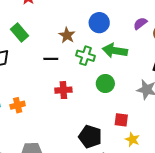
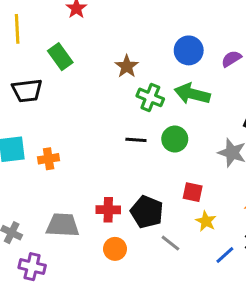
blue circle: (99, 23) -> (189, 50), moved
black line: (51, 59) -> (136, 140), moved
red cross: (63, 90) -> (108, 210), moved

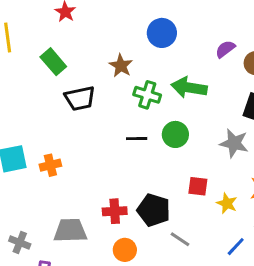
blue circle: (189, 50) -> (162, 33), moved
black trapezoid: (27, 91) -> (80, 98), moved
yellow star: (206, 221) -> (227, 203), moved

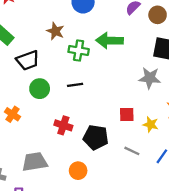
green circle: (175, 134) -> (40, 89), moved
orange cross: (50, 165) -> (13, 114), turned -35
red cross: (115, 211) -> (63, 125), moved, turned 30
gray line: (180, 239) -> (132, 151), moved

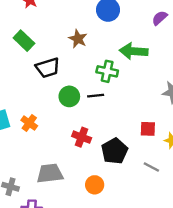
green cross: (79, 50) -> (107, 71), moved
green circle: (40, 89) -> (69, 96), moved
black pentagon: (96, 137) -> (115, 151), turned 30

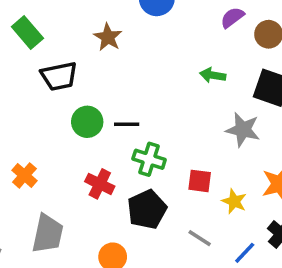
green arrow: (134, 51) -> (213, 75), moved, size x0.6
green cross: (107, 71) -> (149, 159), moved
orange cross: (29, 123) -> (24, 175), moved
gray trapezoid: (50, 173) -> (48, 234), turned 104

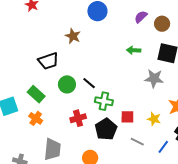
green rectangle: (27, 32) -> (36, 94), moved
black line: (127, 124) -> (89, 83), turned 48
red square: (200, 181) -> (127, 117), moved
red cross: (100, 184) -> (78, 118), turned -35

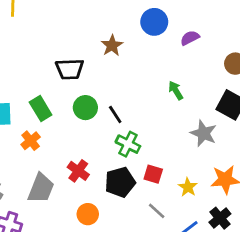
purple semicircle: (141, 17) -> (190, 38), moved
green arrow: (134, 50) -> (176, 90), moved, turned 40
red cross: (78, 118) -> (78, 171), moved, turned 35

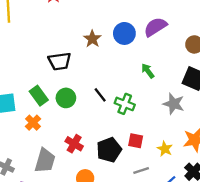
blue circle: (154, 22) -> (124, 33), moved
purple semicircle: (190, 38) -> (155, 27), size x1.5
green circle: (85, 108) -> (66, 98), moved
green cross: (128, 144) -> (125, 104), moved
gray line: (157, 211) -> (141, 171), turned -56

